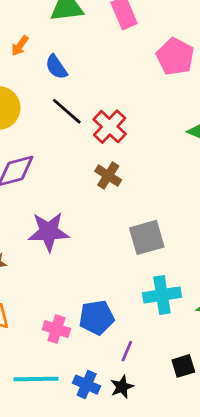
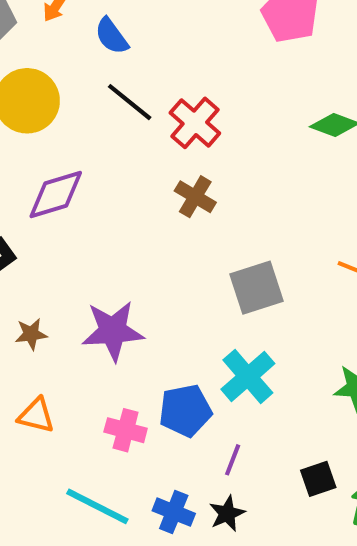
purple star: (49, 232) -> (113, 331), moved
cyan cross: (162, 295) -> (248, 376), moved, turned -30
cyan line: (36, 379) -> (97, 506), turned 30

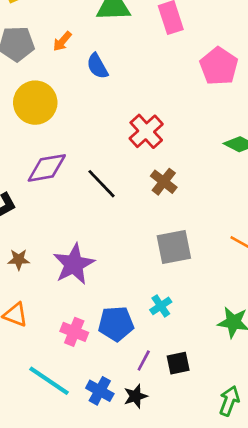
black line: (130, 102) -> (101, 184), moved
brown cross: (195, 197) -> (164, 182), moved
purple star: (113, 331) -> (74, 264), turned -30
cyan cross: (248, 376) -> (161, 306), size x0.6
black square: (318, 479) -> (178, 363), moved

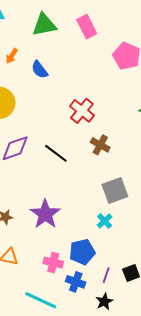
cyan cross: (161, 306) -> (105, 221), moved
blue cross: (100, 391) -> (76, 282), moved

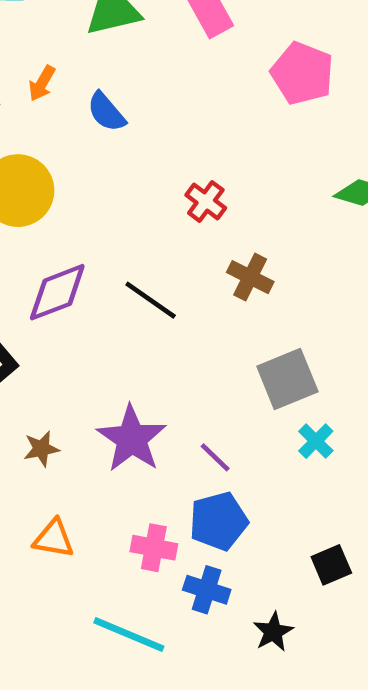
red cross: (82, 111) -> (206, 202), size x0.7
cyan cross: (105, 221) -> (316, 441), moved
purple line: (106, 275) -> (215, 457), moved, turned -63

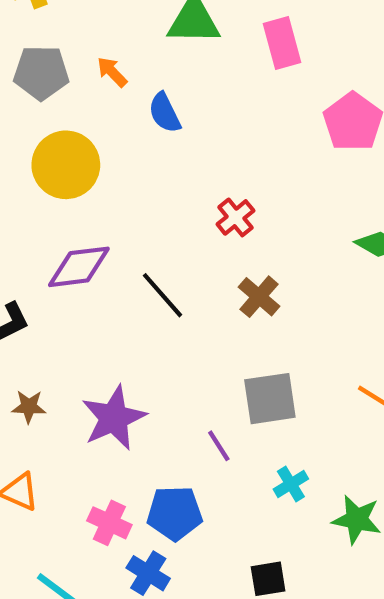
orange arrow: (42, 83) -> (112, 72), turned 92
cyan cross: (316, 441) -> (291, 484), moved
purple line: (215, 457) -> (219, 446), moved

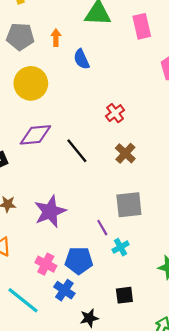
orange arrow: (112, 72) -> (56, 38), turned 42
cyan cross: (291, 484) -> (121, 247), moved

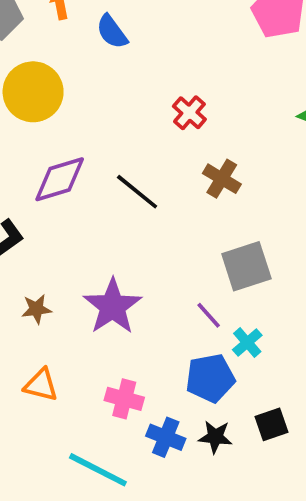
blue pentagon: (79, 260) -> (210, 378), moved
black star: (89, 318) -> (215, 437), moved, turned 30

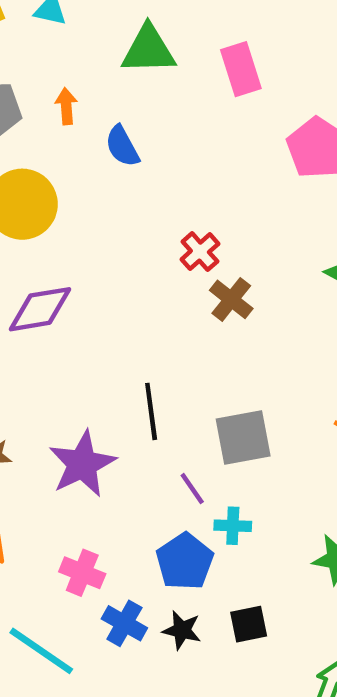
brown cross: (222, 179) -> (231, 299), moved
black line: (137, 192) -> (151, 411), moved, turned 36
cyan cross: (247, 342) -> (233, 526), turned 36
blue pentagon: (210, 378) -> (185, 562), turned -30

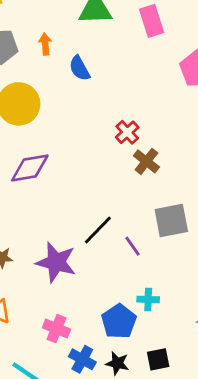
black line: (151, 411) -> (98, 230), turned 52
gray square: (243, 437) -> (171, 220), moved
purple star: (82, 464) -> (56, 262), turned -30
purple line: (192, 489) -> (132, 246), moved

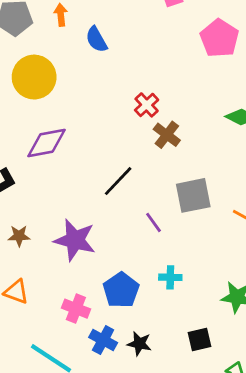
black line: (98, 230) -> (118, 181), moved
blue pentagon: (119, 321) -> (121, 290), moved
black square: (158, 359) -> (200, 340), moved

